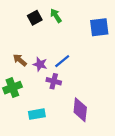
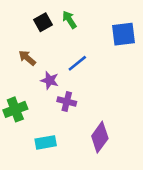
brown arrow: (20, 60) -> (27, 58), moved
blue line: (62, 61) -> (77, 63), moved
purple diamond: (80, 110) -> (100, 137), turned 30

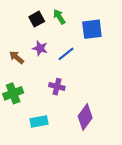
blue square: (124, 34) -> (92, 29), moved
brown arrow: (27, 58) -> (16, 57), moved
purple star: (50, 80) -> (40, 48), moved

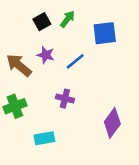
green arrow: (59, 17) -> (67, 19), turned 70
brown arrow: (16, 57) -> (19, 65), size x1.5
purple diamond: (85, 117) -> (112, 123), moved

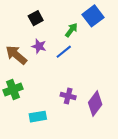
green arrow: (67, 19) -> (71, 30), moved
blue square: (105, 33) -> (93, 16), moved, turned -30
purple cross: (65, 99) -> (68, 96), moved

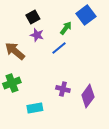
purple star: (39, 46) -> (37, 35), moved

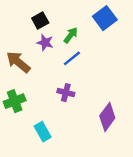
green arrow: (66, 28) -> (71, 35), moved
purple cross: (63, 89) -> (66, 93), moved
cyan rectangle: (35, 108) -> (43, 132), turned 70

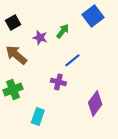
black square: (40, 21) -> (13, 22), moved
blue line: (72, 58) -> (72, 60), moved
cyan rectangle: (43, 132) -> (38, 117), turned 49

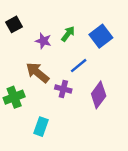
blue square: (93, 16) -> (101, 36), moved
brown arrow: (16, 55) -> (37, 73), moved
purple diamond: (95, 104) -> (99, 95), moved

